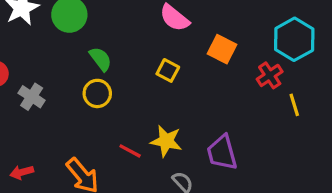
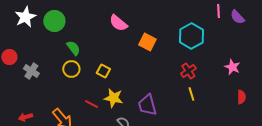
yellow square: (168, 70) -> (103, 71), moved
red cross: (270, 75) -> (188, 71), moved
yellow line: (294, 105) -> (191, 94), moved

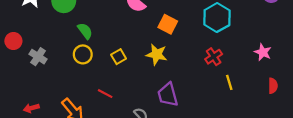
yellow square: (103, 71) -> (119, 57), turned 32
yellow line: (191, 94) -> (229, 82), moved
yellow star: (113, 98) -> (157, 54), moved

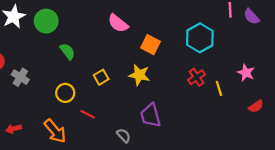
yellow circle: (83, 54) -> (65, 93), moved
yellow line: (229, 82) -> (219, 88), moved
red semicircle: (273, 86) -> (256, 106), turned 56

